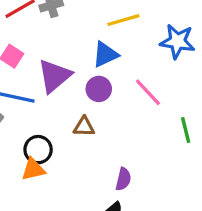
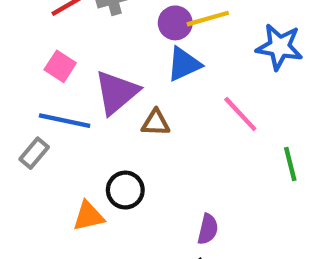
purple circle: (99, 89) -> (175, 23), moved
brown triangle: (84, 127) -> (156, 123), moved
black circle: (38, 150) -> (125, 190), moved

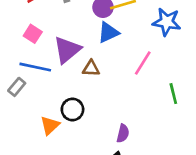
pink line: (240, 114) -> (143, 63), turned 75
orange triangle: (88, 216) -> (50, 125), turned -30

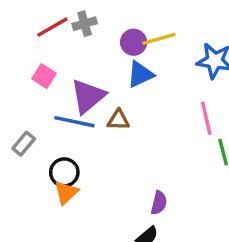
pink line: (143, 63) -> (206, 118), moved, turned -45
blue line: (35, 67) -> (74, 122), moved
black circle: (72, 109) -> (64, 172), moved

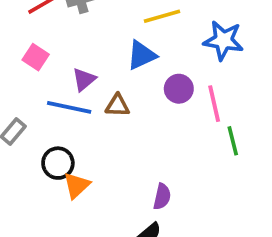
purple circle: (134, 42) -> (179, 89), moved
purple triangle: (88, 96) -> (84, 79), size x0.6
orange triangle: (66, 193) -> (77, 185), moved

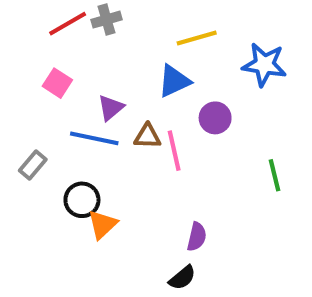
pink line: (214, 104) -> (174, 151), moved

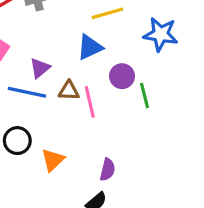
green line: (275, 175) -> (145, 95), moved
orange triangle: (102, 224) -> (53, 160), moved

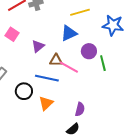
blue line: (27, 92) -> (47, 78), moved
pink line: (90, 102) -> (69, 67), turned -48

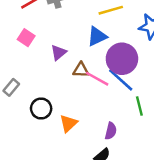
purple circle: (89, 51) -> (122, 59), size x1.6
green line: (103, 63) -> (139, 106), moved
blue line: (47, 78) -> (121, 80), moved, turned 30

